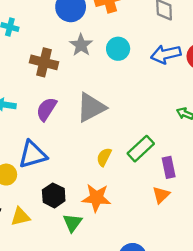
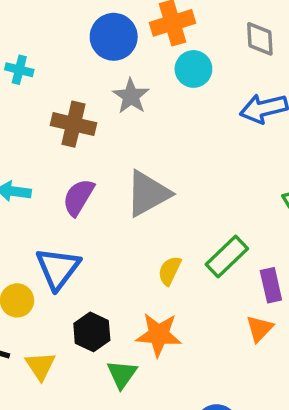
cyan circle: (118, 49) -> (193, 69), moved
blue triangle: (33, 154) -> (58, 268), turned -36
yellow triangle: (20, 217) -> (40, 366), turned -50

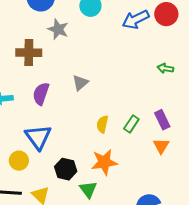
gray triangle: (148, 193) -> (80, 83), size x0.6
green rectangle: (227, 257) -> (131, 124), moved, size x0.7

